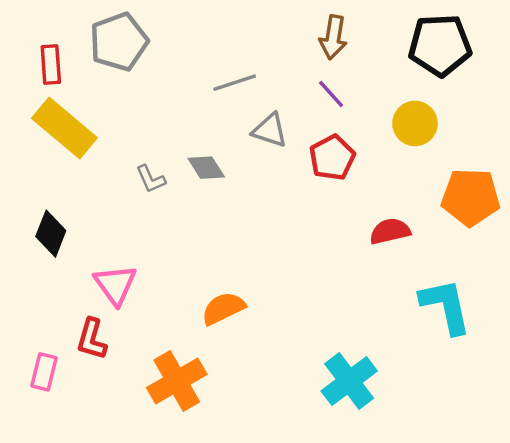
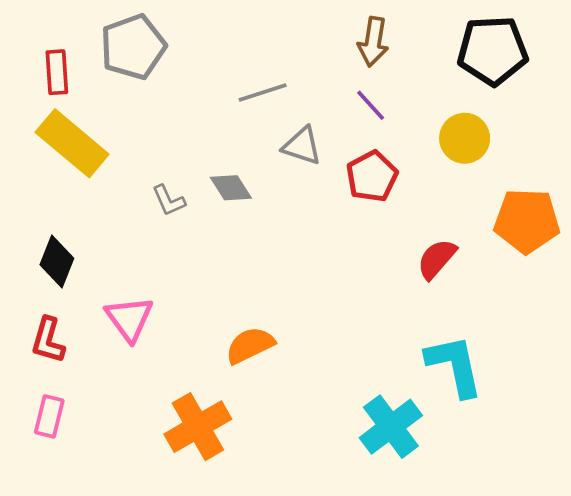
red semicircle: (390, 231) -> (437, 259), turned -36
cyan L-shape: (446, 306) -> (454, 366), moved
red L-shape: (92, 339) -> (48, 340), moved

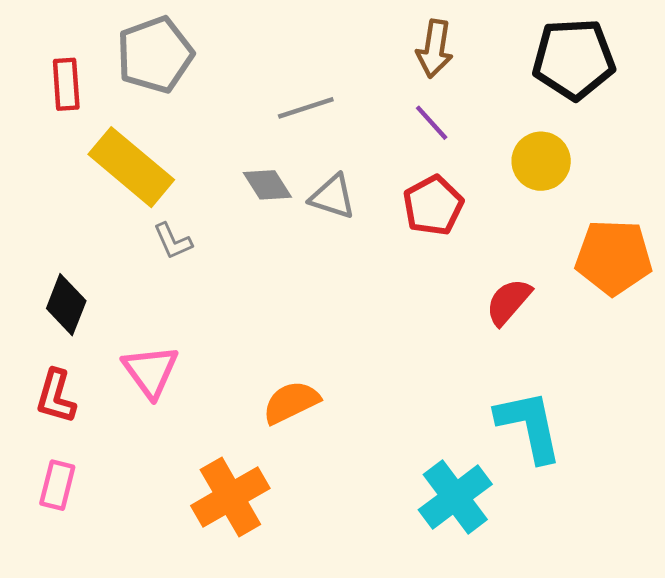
yellow rectangle: (72, 143) -> (131, 167), moved
gray triangle: (302, 146) -> (332, 197), moved
gray diamond: (231, 188) -> (267, 185), moved
gray L-shape: (169, 200) -> (173, 241), moved

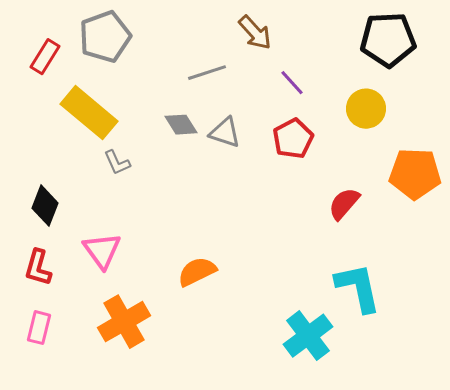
brown arrow: (435, 49) -> (255, 33), moved, turned -51
red rectangle: (66, 84) -> (45, 57), turned 36
orange cross: (230, 497) -> (124, 322), moved

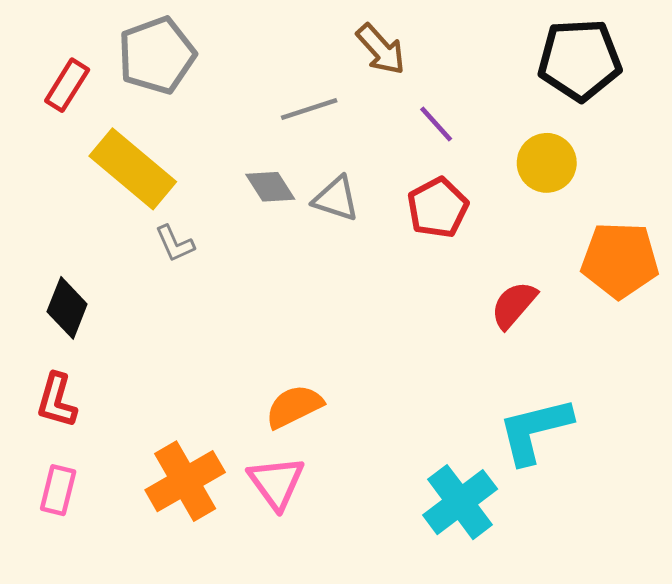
pink triangle: (102, 251) -> (276, 483), moved
cyan L-shape: (358, 288) -> (535, 430), turned -92

